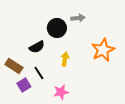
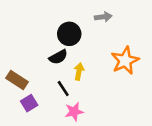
gray arrow: (78, 18) -> (103, 17), moved
black semicircle: (37, 47) -> (58, 57), moved
black line: (39, 73) -> (63, 88), moved

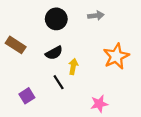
black circle: (69, 34) -> (56, 19), moved
brown rectangle: (17, 80) -> (16, 45), moved
pink star: (74, 112) -> (99, 104), moved

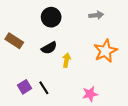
gray arrow: (96, 16) -> (96, 15), moved
black line: (59, 82) -> (44, 88), moved

